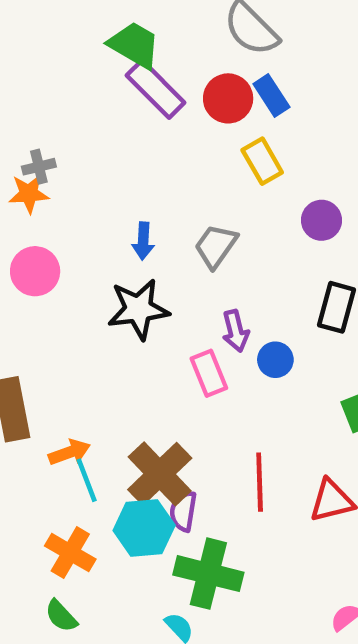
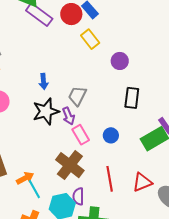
gray trapezoid: (216, 246) -> (77, 96), moved
purple arrow: (235, 331) -> (68, 116), moved
blue circle: (275, 360) -> (111, 135), moved
brown cross: (160, 474) -> (70, 165), moved

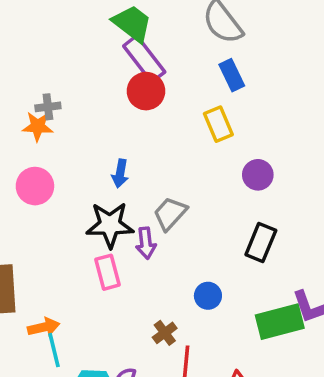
red circle: (71, 14) -> (146, 91), moved
pink rectangle: (81, 135) -> (107, 272), moved
brown cross: (70, 165) -> (165, 333), moved, size x0.5

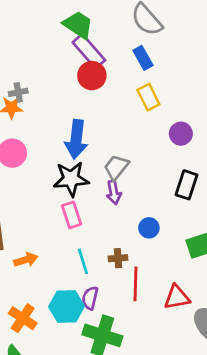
blue rectangle: (232, 75) -> (143, 58), moved
blue arrow: (120, 173) -> (76, 139), size x1.8
purple arrow: (146, 243) -> (114, 192), moved
brown cross: (165, 333) -> (118, 258), turned 36
cyan line: (54, 350) -> (83, 261), moved

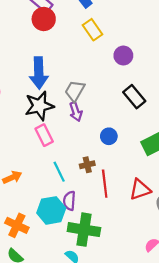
black rectangle: (186, 185) -> (134, 97), turned -50

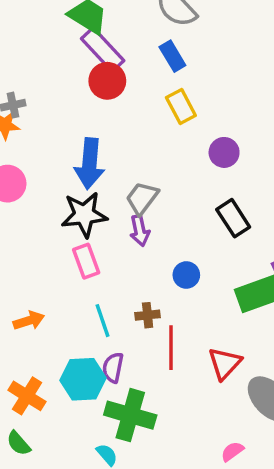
red triangle: (140, 189) -> (225, 363), turned -35

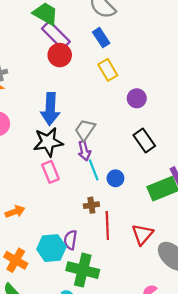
cyan line: (103, 321) -> (94, 170), moved

